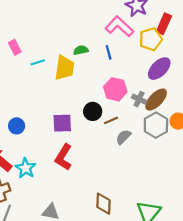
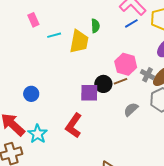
green semicircle: (81, 50) -> (95, 26), turned 96
blue line: (109, 52) -> (131, 23), moved, turned 72
brown line: (111, 120) -> (120, 81), moved
purple square: (62, 123) -> (89, 93), moved

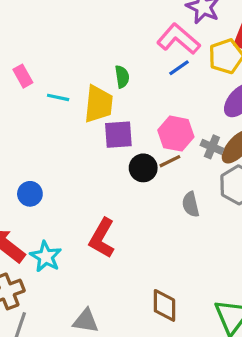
cyan line: (54, 35) -> (58, 97), turned 32
purple square: (89, 93) -> (118, 135), moved
gray semicircle: (131, 109) -> (191, 204), turned -56

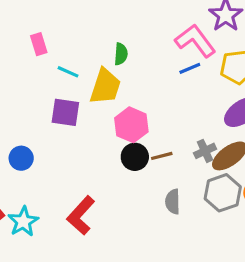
green semicircle: (122, 77) -> (121, 54), moved
pink hexagon: (176, 134) -> (131, 125), moved
purple square: (118, 135) -> (65, 112), moved
gray cross: (212, 147) -> (205, 151), turned 30

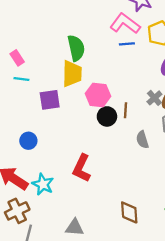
green semicircle: (121, 54) -> (76, 48), size x1.6
blue line: (190, 68) -> (127, 44), turned 35
cyan line: (68, 72) -> (21, 79), moved
brown line: (162, 156) -> (125, 110), turned -56

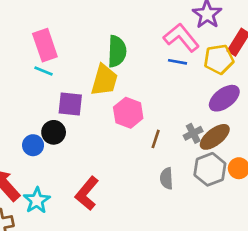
pink rectangle: (17, 58) -> (45, 45), size x1.6
black circle: (107, 116) -> (54, 132), moved

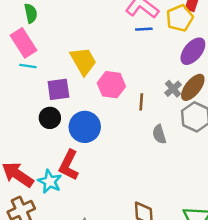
green semicircle: (117, 51) -> (31, 13), moved, size x0.7
yellow trapezoid: (104, 80) -> (83, 61), turned -32
blue circle: (33, 145) -> (85, 127), moved, size x1.6
red L-shape: (87, 193) -> (69, 165), moved

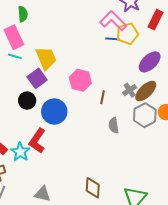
yellow pentagon: (180, 18) -> (127, 34), moved
yellow trapezoid: (83, 61) -> (46, 58), moved
purple square: (58, 89) -> (37, 78), turned -36

